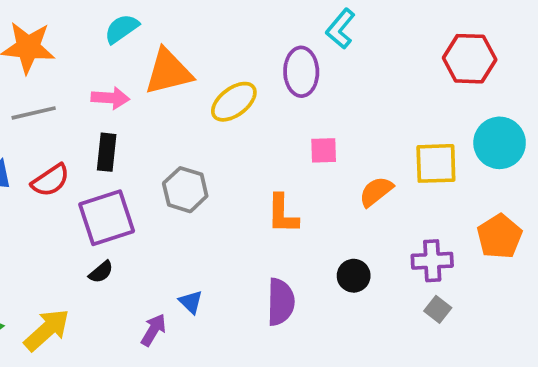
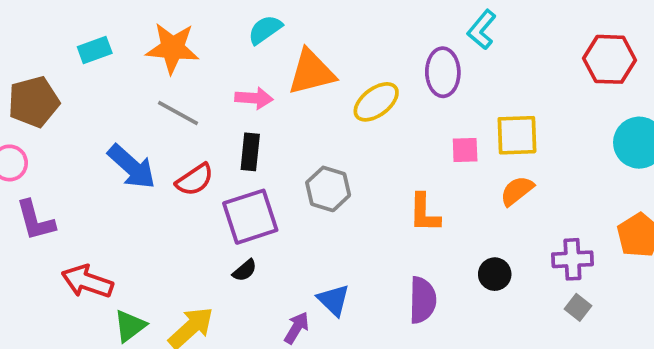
gray line: (34, 113) -> (178, 113), turned 42
yellow square: (436, 163) -> (517, 135), moved
blue triangle: (191, 302) -> (334, 300), size x1.4

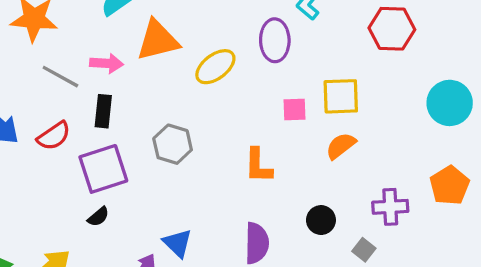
red hexagon: (610, 59) -> (392, 29), moved
gray line: (178, 113) -> (60, 77), moved
gray square: (578, 307) -> (364, 250), moved

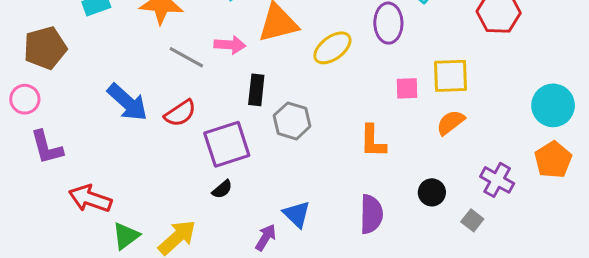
cyan circle: (450, 103) -> (553, 105), moved
black rectangle: (103, 111) -> (256, 90), moved
purple cross: (390, 207) -> (497, 180), turned 32

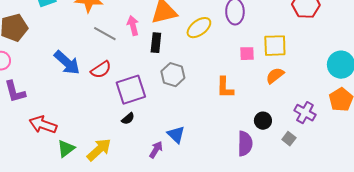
pink arrow: (230, 45) -> (133, 26), turned -108
black rectangle: (256, 90) -> (156, 43), moved
purple semicircle: (371, 214) -> (245, 144), moved

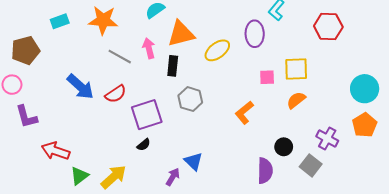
orange L-shape: (225, 88) -> (244, 113), turned 50
gray square: (289, 139) -> (311, 165), size x1.5

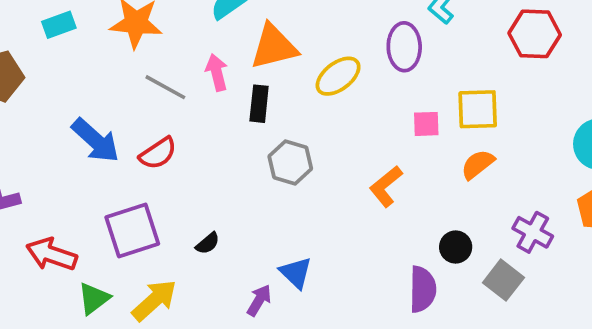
purple square: (147, 115) -> (132, 230), moved

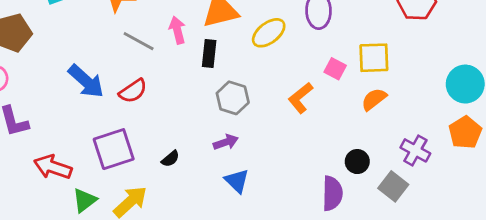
pink square: (426, 124) -> (335, 69), turned 30
orange L-shape: (386, 186) -> (301, 98), moved
purple arrow: (259, 300) -> (226, 142), moved, turned 40

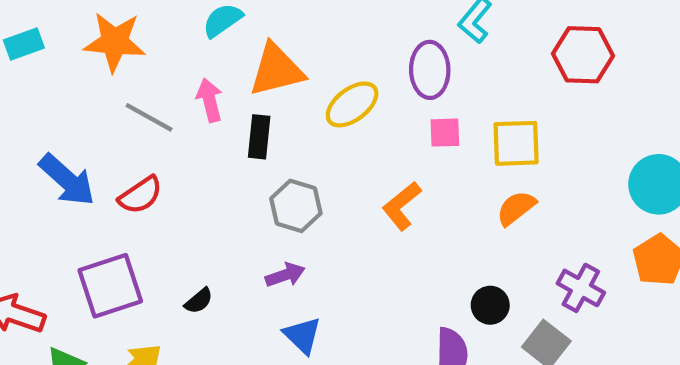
pink square: (335, 69) -> (445, 133), moved, turned -30

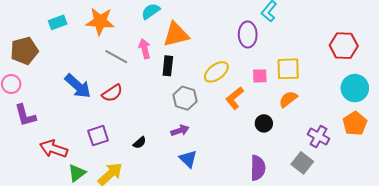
red hexagon: (583, 55) -> (344, 46), moved
yellow ellipse: (352, 104) -> (216, 72), moved
pink square: (445, 133) -> (260, 76), moved
purple square: (110, 286) -> (98, 136), size x0.7
black circle: (490, 305) -> (264, 123), moved

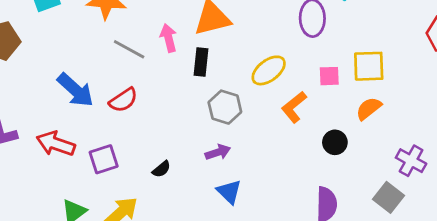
red arrow: (54, 149) -> (56, 144), moved

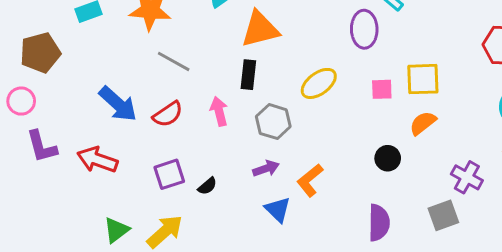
pink arrow: (169, 38) -> (219, 111), moved
orange L-shape: (294, 107) -> (310, 180), moved
purple square: (104, 159) -> (169, 174), moved
gray square: (388, 197) -> (443, 215), turned 32

